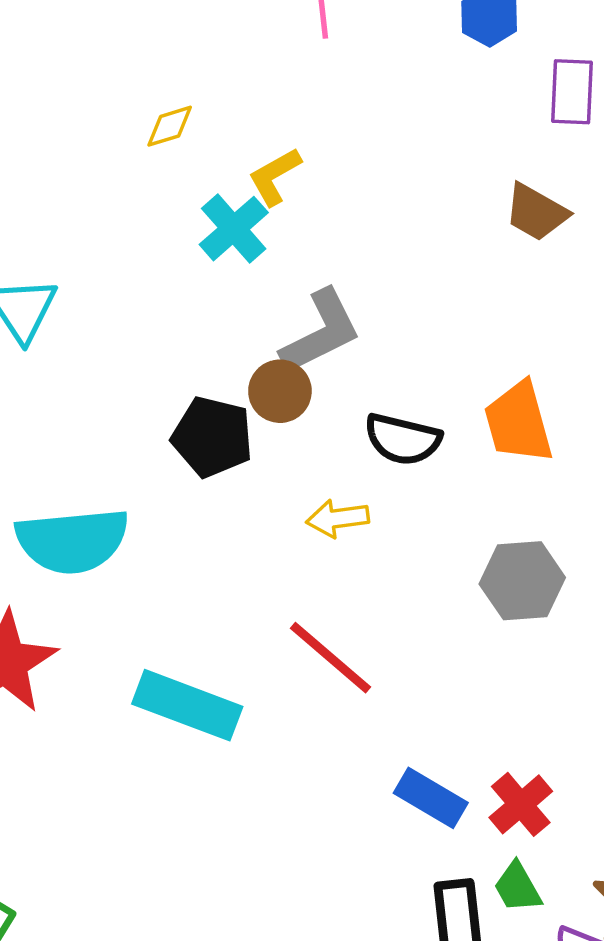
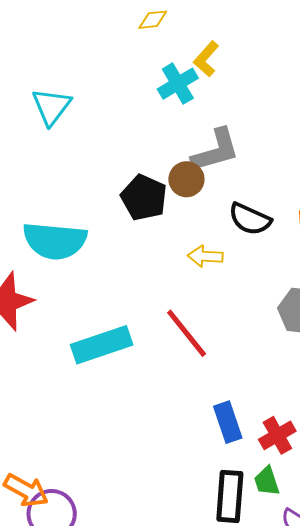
yellow L-shape: (275, 176) -> (206, 59), turned -30
cyan rectangle: (187, 705) -> (102, 345), turned -50
blue rectangle: (431, 798) -> (228, 422), turned 30

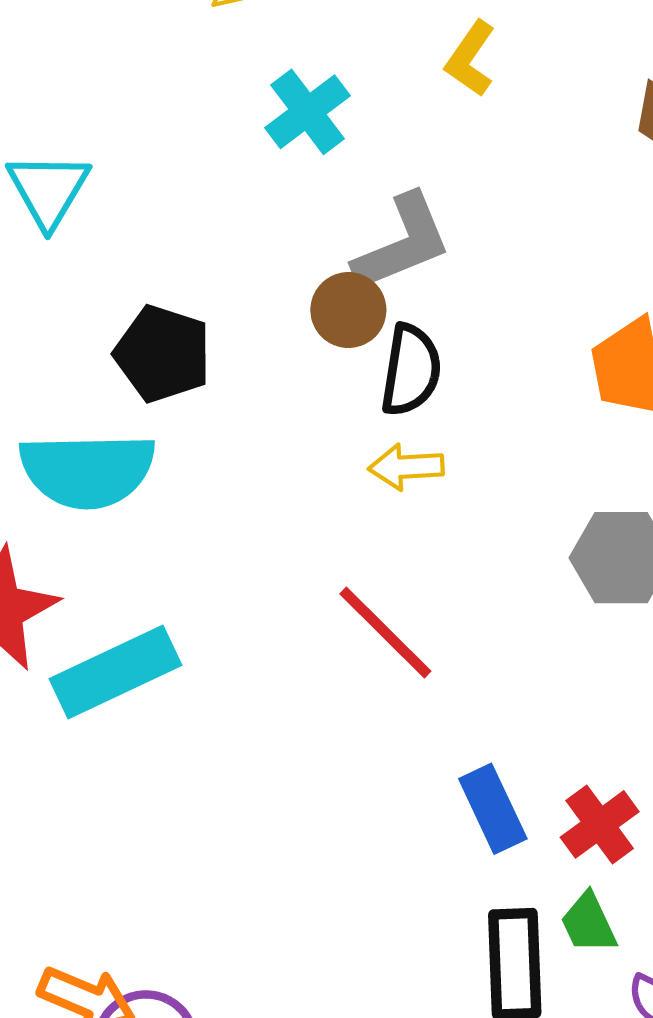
yellow L-shape: (206, 59) -> (470, 59), moved
black pentagon: (144, 198) -> (163, 354), moved
black semicircle: (250, 219) -> (411, 370), moved, turned -99
cyan rectangle: (102, 345) -> (115, 672), moved

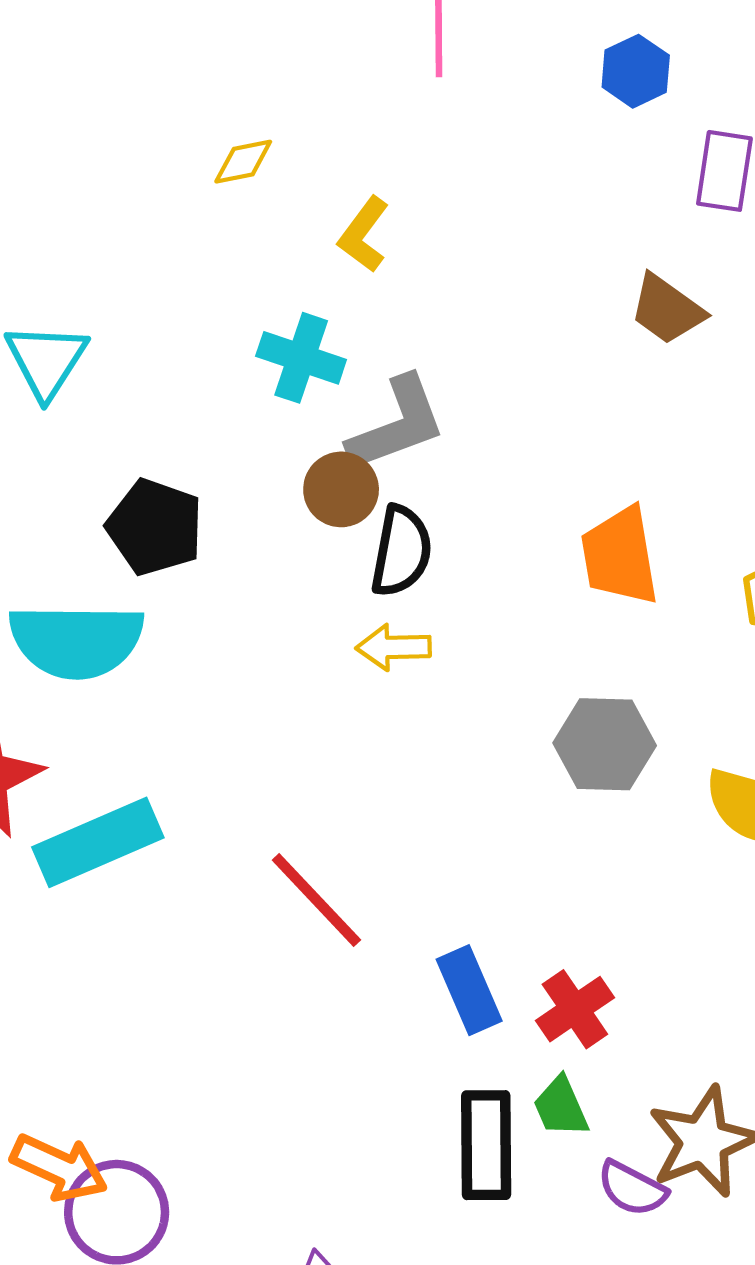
yellow L-shape: (470, 59) -> (364, 234), moved
cyan cross: (307, 112) -> (301, 358), moved, turned -36
red line: (385, 633) -> (316, 900), moved

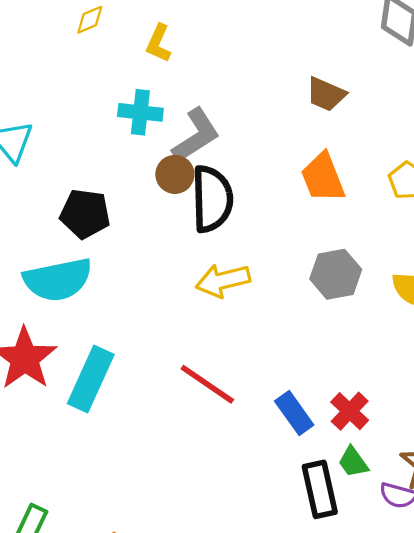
brown trapezoid: (667, 309) -> (326, 94), moved
black semicircle: (401, 551) -> (212, 199), size x1.4
yellow arrow: (394, 647) -> (223, 281), moved, size x1.4
cyan rectangle: (98, 842) -> (91, 379), turned -30

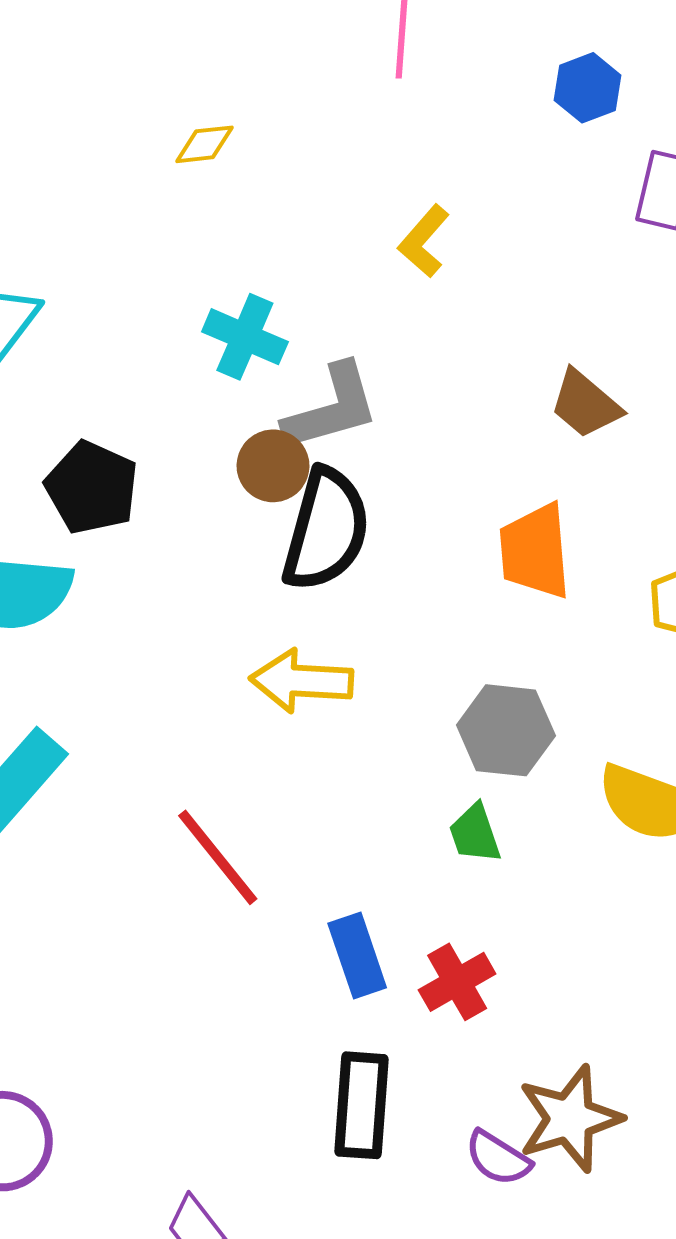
yellow L-shape: (159, 43) -> (424, 241), moved
green trapezoid: (353, 462) -> (475, 834), moved

